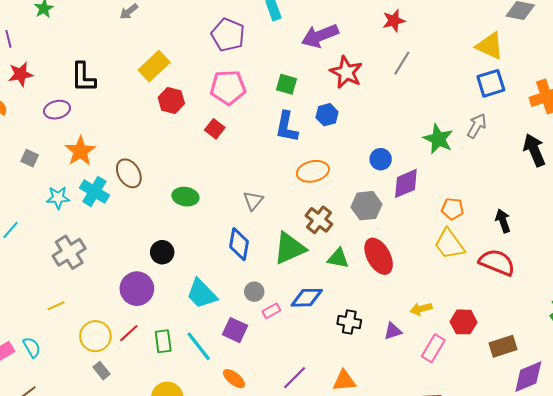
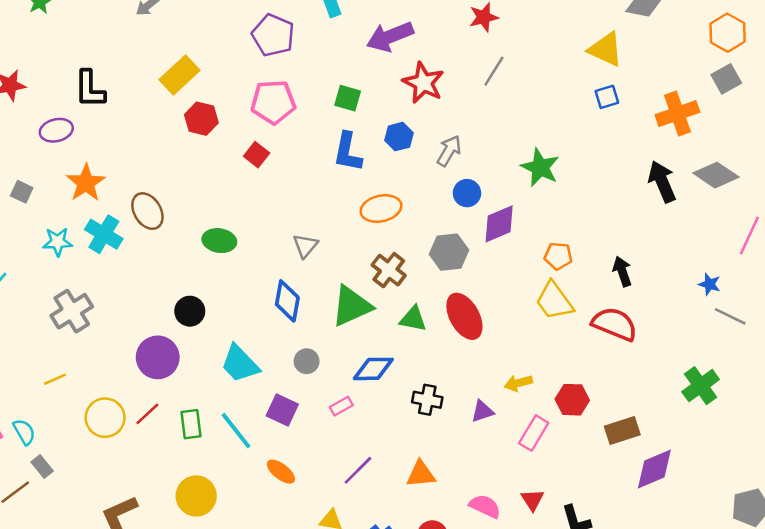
blue square: (491, 83) -> (607, 97), size x0.7
gray arrow: (477, 126) -> (449, 151), moved
pink rectangle: (271, 311) -> (341, 406), moved
gray rectangle: (102, 371) -> (42, 466), moved

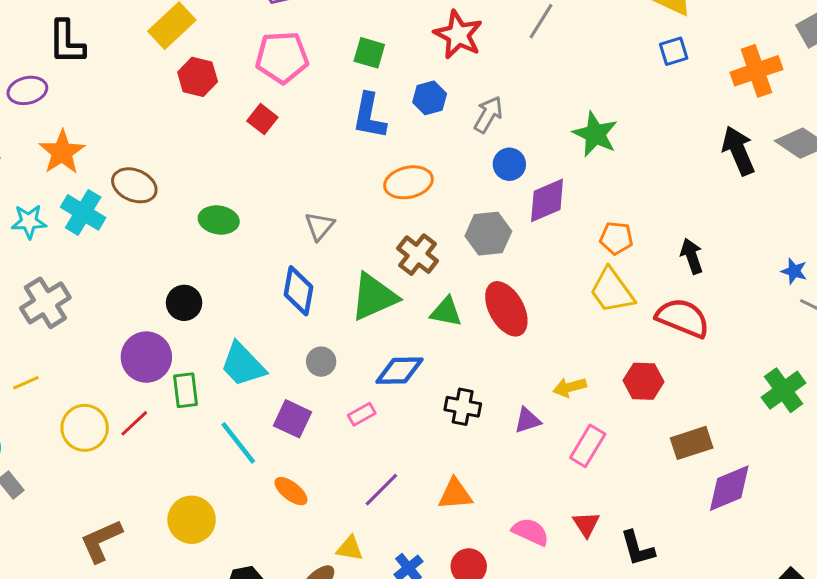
brown ellipse: (147, 211) -> (134, 185), turned -36
red hexagon: (572, 400) -> (643, 381), moved
green rectangle: (191, 424) -> (186, 390), moved

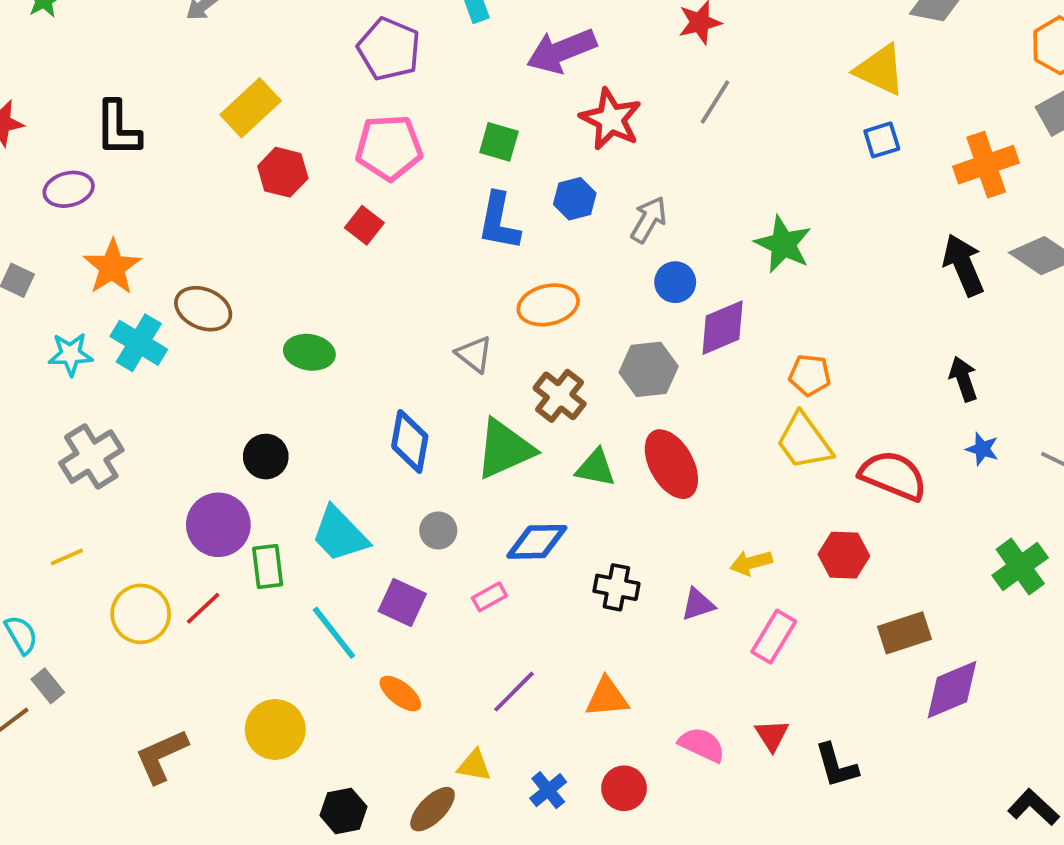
gray triangle: (320, 226) -> (474, 354), moved, turned -32
black arrow: (692, 256) -> (963, 379), moved
blue star: (794, 271) -> (982, 449), moved

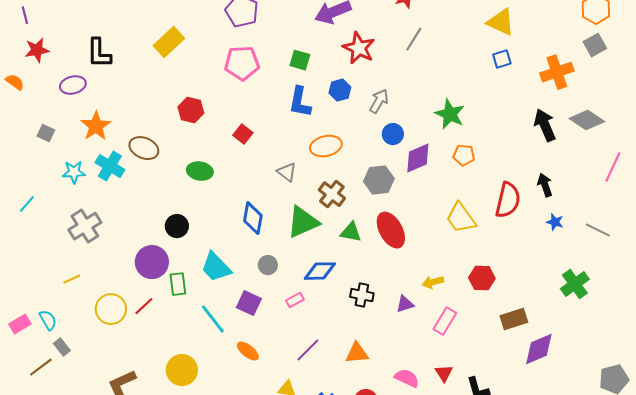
red hexagon: (283, 172) -> (191, 110), moved
red square: (364, 225) -> (243, 134), moved
orange pentagon: (810, 375) -> (464, 155), moved
red semicircle: (893, 476) -> (508, 200), moved, turned 81

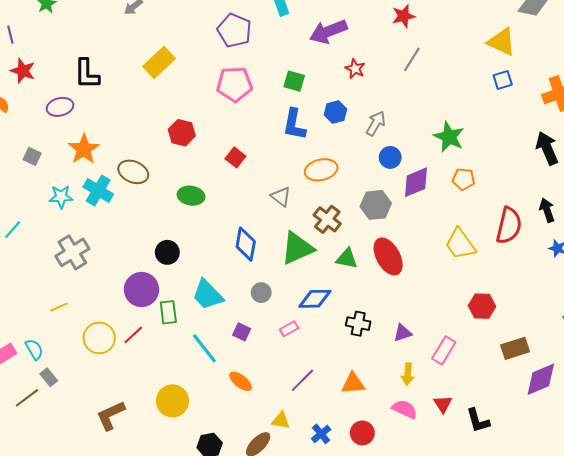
red star: (359, 48) -> (355, 69), size x0.6
red star: (37, 50) -> (23, 71), turned 30
yellow arrow: (433, 282) -> (408, 374), moved, turned -70
purple square: (249, 303) -> (242, 332), size x0.7

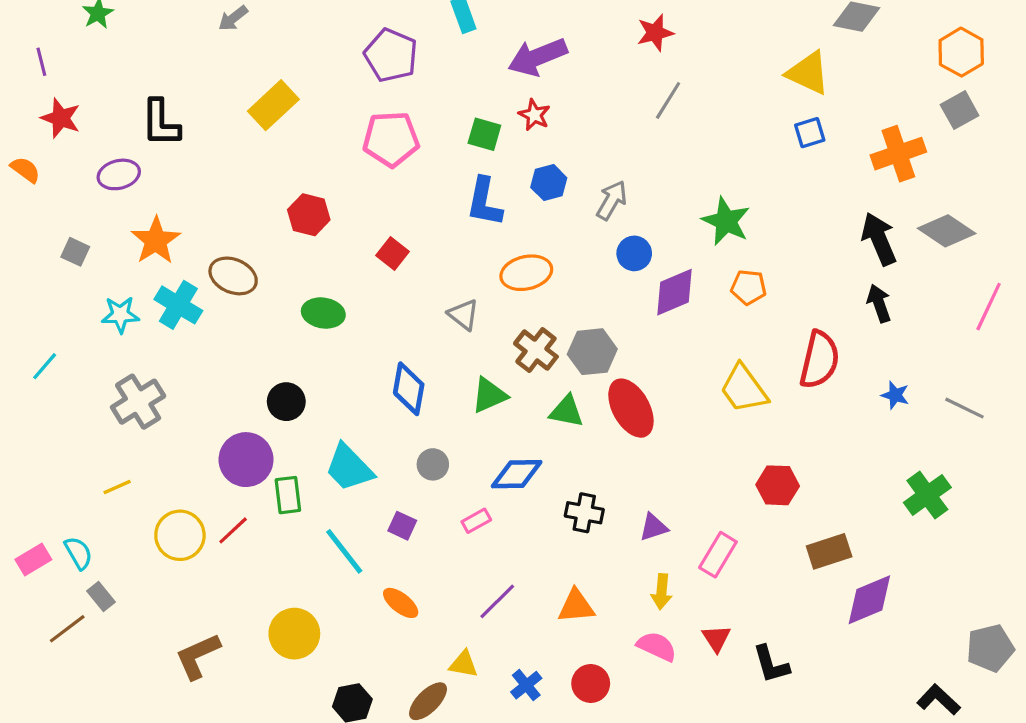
red star: (355, 69) -> (534, 115), moved
gray hexagon: (376, 205) -> (592, 352), moved
black arrow: (547, 210) -> (879, 303), moved
green triangle: (297, 248) -> (489, 395), size x0.7

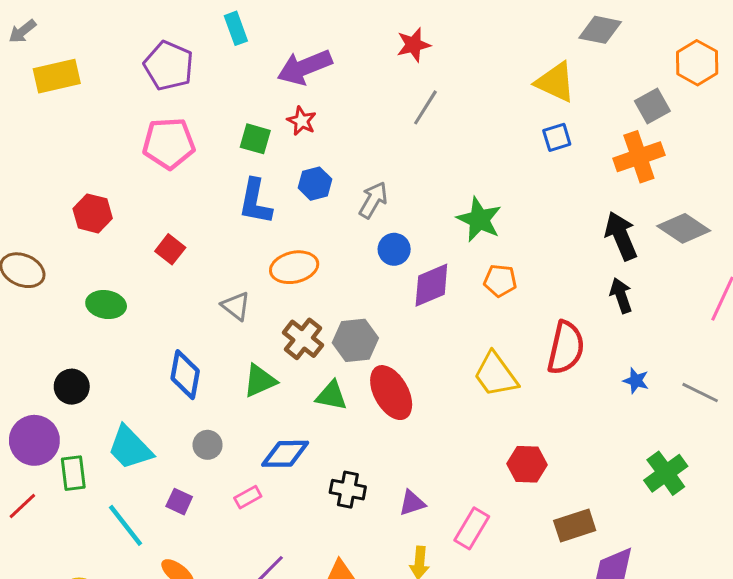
yellow rectangle: (273, 105) -> (57, 76), moved, turned 30
gray square: (960, 110) -> (652, 106), moved

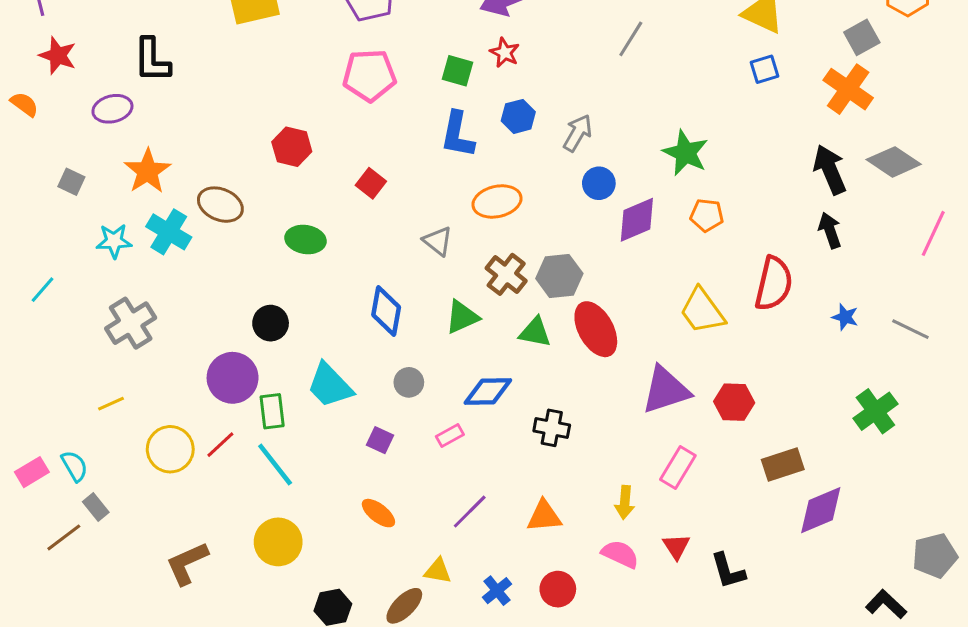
orange cross: (639, 157) -> (848, 89), turned -36
purple triangle: (412, 503) -> (666, 390), moved, size x1.8
cyan line: (125, 525) -> (275, 464), moved

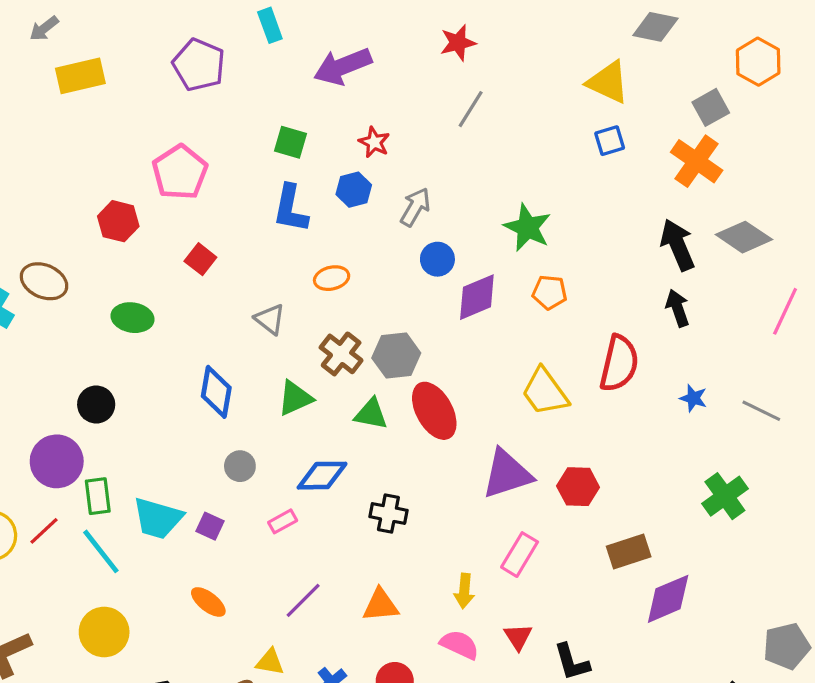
red star: (505, 53) -> (374, 142), moved
pink pentagon: (369, 75) -> (180, 172), moved, turned -30
orange ellipse: (497, 201) -> (332, 278), size x0.7
cyan trapezoid: (330, 385) -> (158, 518), moved, turned -30

